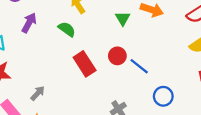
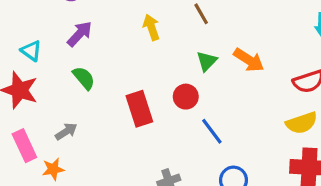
green semicircle: (67, 29) -> (84, 78), moved
red circle: (117, 56) -> (186, 97), moved

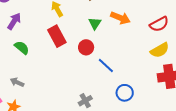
red rectangle: (139, 109) -> (57, 36), moved
gray arrow: (66, 131) -> (17, 82), turned -112

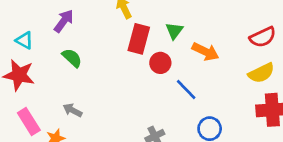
orange arrow: (120, 18) -> (205, 52), moved
red rectangle: (57, 36) -> (139, 39), moved, turned 40
gray arrow: (17, 82) -> (73, 110), moved

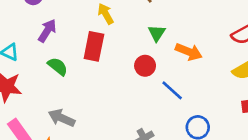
red rectangle: (139, 39) -> (94, 46), moved
gray arrow: (73, 110) -> (62, 118), size x1.4

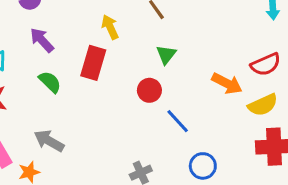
purple arrow: (47, 31) -> (42, 40), turned -80
orange arrow: (189, 52) -> (227, 83), moved

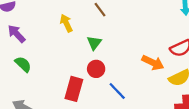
green triangle: (166, 54) -> (94, 43), moved
red rectangle: (93, 63) -> (74, 89), moved

